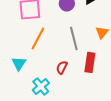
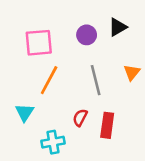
red rectangle: (90, 62) -> (107, 125), moved
cyan cross: (41, 86) -> (53, 142), turned 30

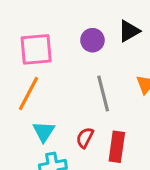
orange line: (49, 80) -> (29, 93), moved
cyan triangle: (25, 112) -> (44, 132), moved

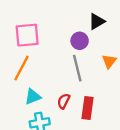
purple circle: (92, 40) -> (80, 41), moved
cyan triangle: (44, 132) -> (33, 97), turned 36

